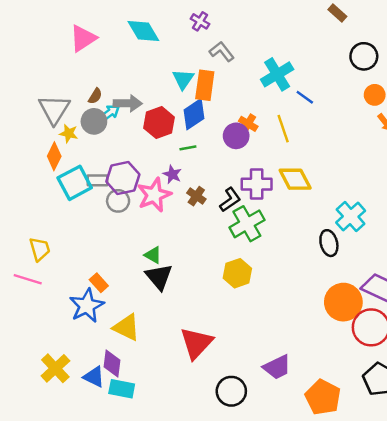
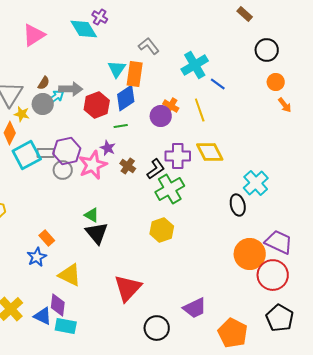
purple cross: (200, 21) -> (100, 17), moved
blue star: (87, 306) -> (37, 257), size x0.7

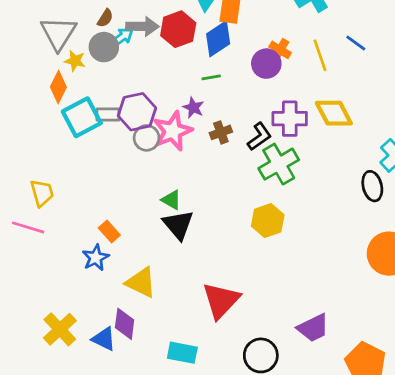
blue line: (218, 84) -> (356, 43), moved
red hexagon: (97, 105) -> (178, 29), moved
brown cross: (128, 166) -> (221, 132), turned 35
gray circle: (63, 170) -> (147, 138), moved
cyan rectangle: (66, 326) -> (182, 353), moved

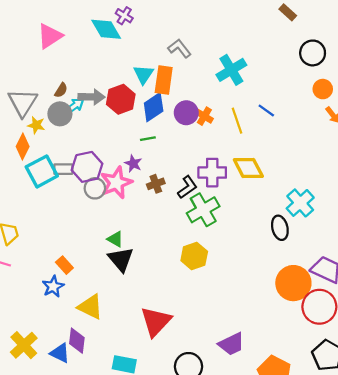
purple circle: (266, 64) -> (186, 113), moved

